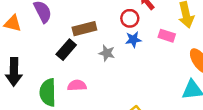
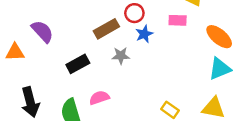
brown rectangle: (84, 29) -> (106, 29), moved
black rectangle: (66, 50) -> (78, 64), turned 36

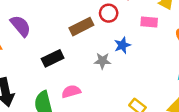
blue star: (144, 34) -> (122, 45), moved
gray star: (121, 56) -> (102, 61), moved

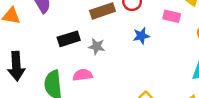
gray star: (102, 61) -> (97, 46), moved

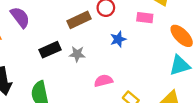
pink semicircle: (83, 75) -> (103, 81), moved

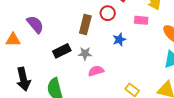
brown rectangle: (79, 20) -> (85, 24), turned -48
pink semicircle: (103, 81) -> (96, 71), moved

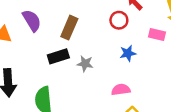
brown rectangle: (85, 24) -> (69, 28), moved
pink semicircle: (96, 71) -> (121, 90), moved

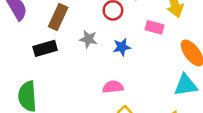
gray star: (85, 64) -> (88, 39), moved

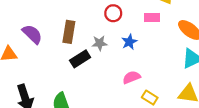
black rectangle: (45, 48) -> (80, 59), moved

